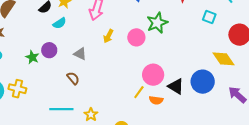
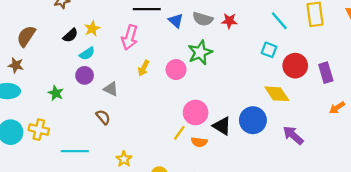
cyan square: (209, 17) -> (269, 50), moved
purple circle: (49, 50) -> (85, 75), moved
cyan line: (61, 109) -> (75, 151), moved

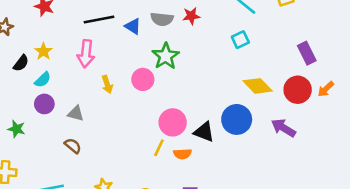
cyan square: (269, 50) -> (240, 40), turned -35
red circle: (295, 66) -> (298, 90), moved
yellow arrow: (144, 68) -> (107, 84), turned -35

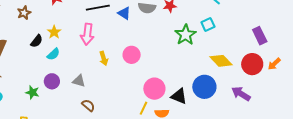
green star: (166, 56) -> (186, 35), moved
purple circle: (44, 104) -> (52, 81), moved
brown semicircle: (73, 146) -> (88, 105), moved

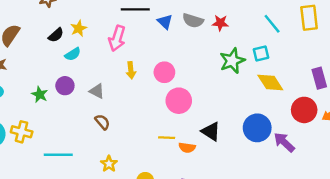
yellow diamond: (221, 61) -> (270, 83), moved
blue circle: (204, 87) -> (257, 128), moved
pink circle: (154, 89) -> (179, 101), moved
yellow line: (144, 108) -> (167, 138), turned 56

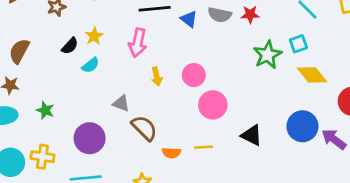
purple circle: (65, 86) -> (90, 138), moved, size x1.5
green star: (40, 94) -> (45, 110), moved
brown semicircle: (102, 122) -> (144, 128), moved, size x1.5
orange semicircle: (187, 148) -> (171, 153), moved

